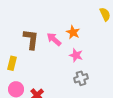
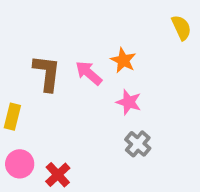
gray cross: (81, 78) -> (138, 144), turned -32

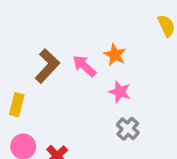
brown L-shape: (47, 73) -> (47, 66), turned 36

